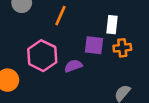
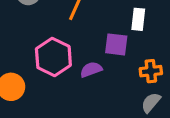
orange cross: (122, 48) -> (151, 71), moved

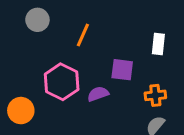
white rectangle: (138, 19) -> (158, 44), moved

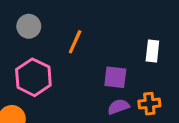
pink hexagon: (62, 82) -> (33, 77), moved
purple semicircle: (98, 94) -> (118, 107), moved

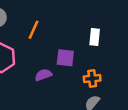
purple semicircle: (118, 107) -> (43, 75), moved

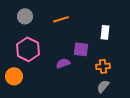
orange line: (34, 30) -> (61, 19), moved, turned 49

